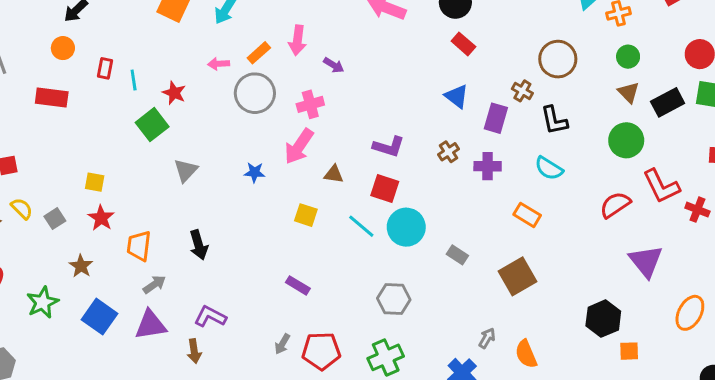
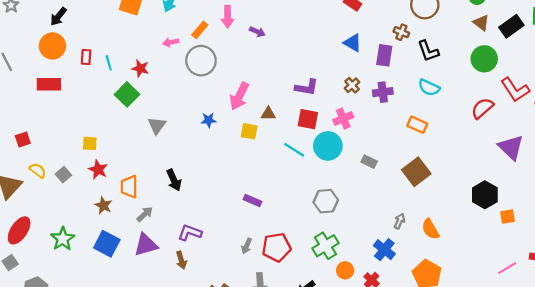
orange circle: (63, 48) -> (52, 46), size x1.5
pink cross: (310, 104) -> (343, 119), moved
yellow square: (306, 215) -> (249, 131), moved
brown star: (81, 266) -> (103, 205), moved

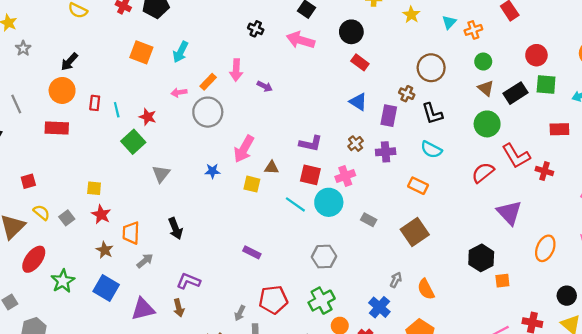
red ellipse: (19, 230) -> (34, 259), moved
purple triangle: (146, 245) -> (143, 309), moved
gray arrow: (247, 246) -> (240, 313), moved

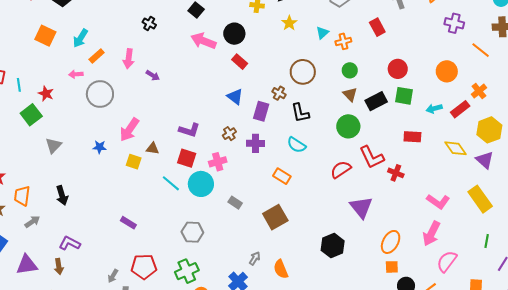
pink arrow: (301, 40) -> (203, 41), moved
orange rectangle: (208, 82) -> (97, 56), moved
orange square: (502, 281) -> (392, 267), moved

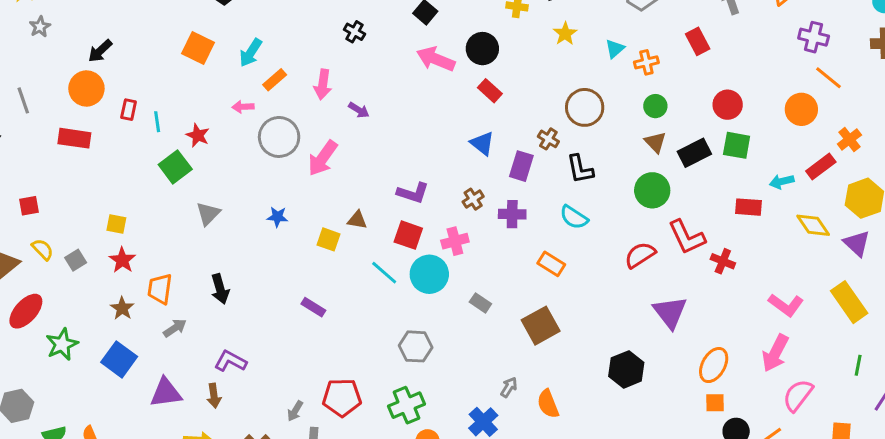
orange line: (481, 50) -> (829, 78), moved
cyan arrow: (434, 109) -> (782, 182), moved
pink arrow: (129, 130) -> (323, 158), moved
purple rectangle: (128, 223) -> (313, 307), moved

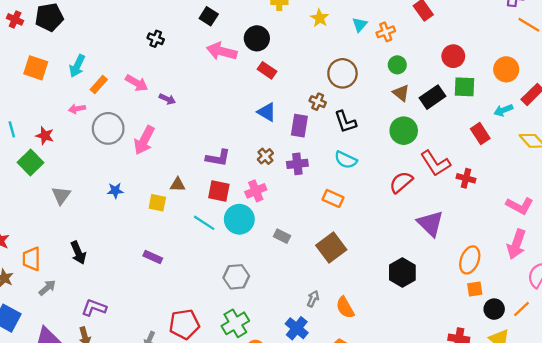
pink arrow: (323, 84) -> (137, 83), turned -60
orange circle: (801, 109) -> (506, 69), moved
red rectangle: (749, 207) -> (480, 134), turned 60

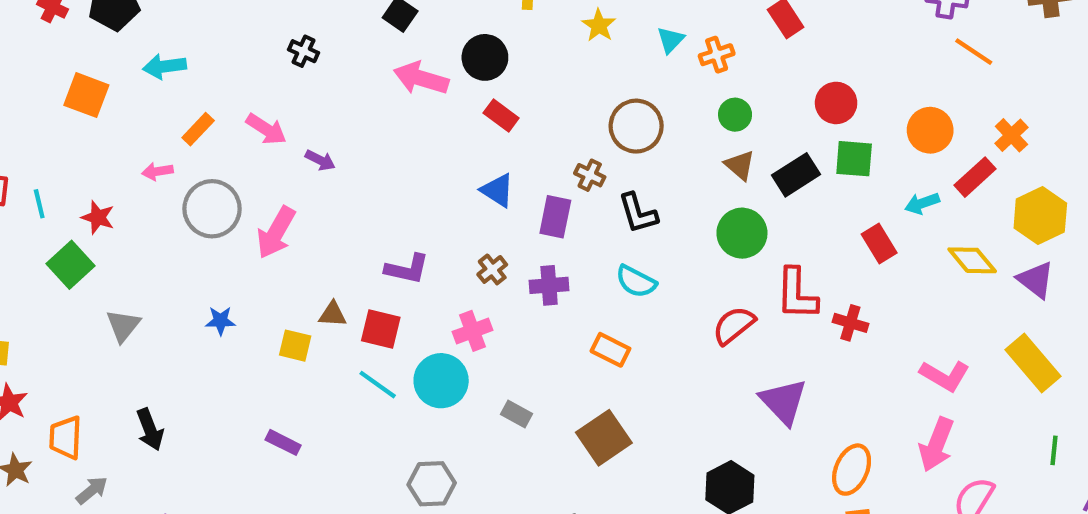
cyan arrow: (77, 66) -> (165, 66), moved, turned 55
red L-shape: (435, 163) -> (797, 294), turned 32
red square: (219, 191) -> (381, 329), moved

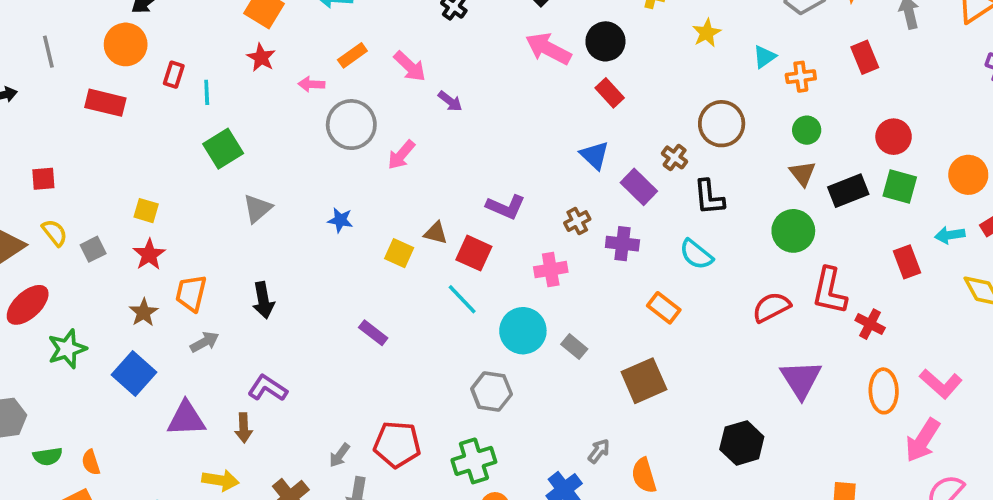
red star: (98, 217) -> (261, 57), moved
purple rectangle: (555, 217) -> (639, 187), turned -68
pink arrow: (276, 232) -> (401, 155), size x0.7
cyan circle: (441, 381) -> (523, 331), moved
orange ellipse: (852, 470) -> (884, 391), moved, turned -36

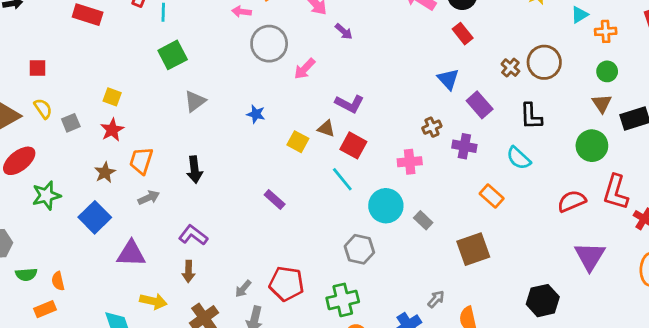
brown cross: (675, 157) -> (510, 68), moved
purple L-shape: (506, 207) -> (349, 104), moved
brown arrow: (244, 428) -> (188, 271), moved

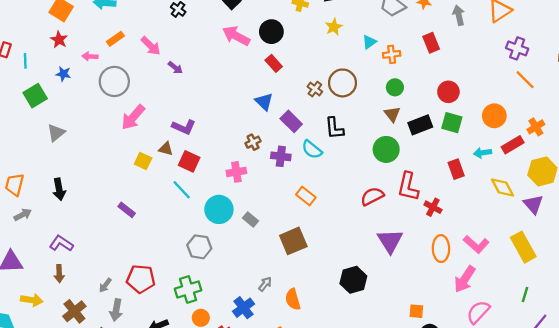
pink arrow: (305, 69) -> (133, 117), moved, size x1.4
blue star: (256, 114) -> (63, 74), moved
cyan semicircle: (519, 158) -> (312, 149), moved

